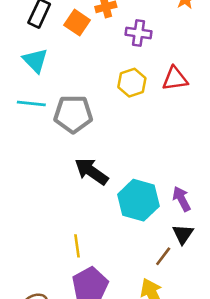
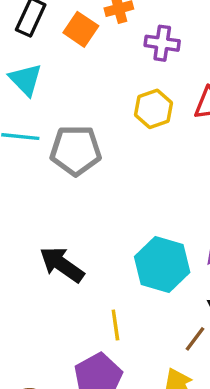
black arrow: (91, 171) -> (62, 264), moved
yellow line: (77, 246) -> (115, 325), moved

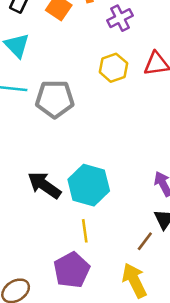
purple cross: (162, 43) -> (120, 18), turned -35
cyan hexagon: (162, 264) -> (89, 185), moved

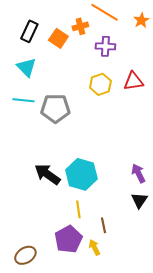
purple cross: (120, 18) -> (105, 46), turned 30
brown line: (145, 241) -> (103, 225), moved, turned -49
yellow arrow: (134, 280) -> (94, 247), moved, size x0.6

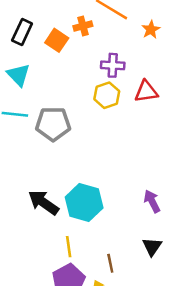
orange star: (141, 20) -> (151, 30), moved
purple cross: (105, 46) -> (113, 65), moved
black triangle: (139, 200) -> (152, 247), moved
yellow line: (78, 209) -> (69, 247), moved

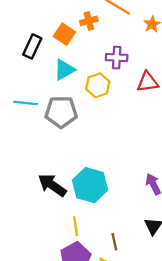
black rectangle: (22, 32) -> (32, 46), moved
cyan triangle: (18, 75) -> (64, 70), moved, turned 45
yellow hexagon: (107, 95) -> (98, 85), moved

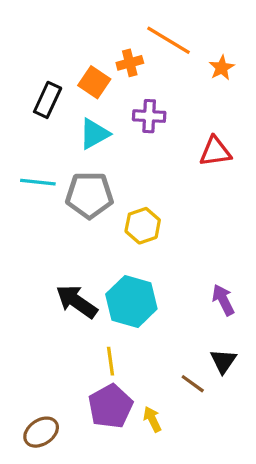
purple cross: (117, 58) -> (149, 116), moved
yellow hexagon: (98, 85) -> (143, 226), moved
brown line: (114, 242) -> (193, 384), moved, turned -42

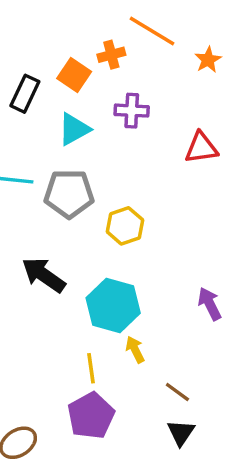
black arrow: (77, 301) -> (44, 275), moved
black triangle: (223, 361) -> (181, 433), moved
yellow arrow: (152, 419) -> (135, 350), moved

